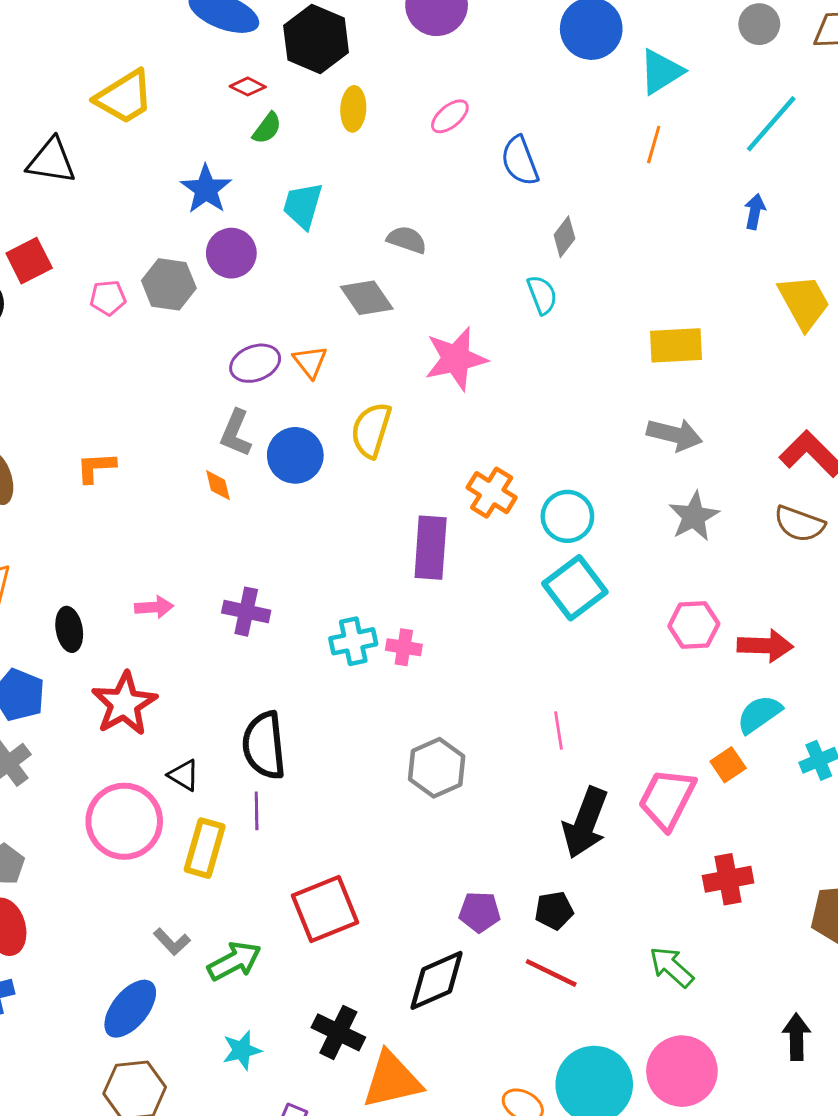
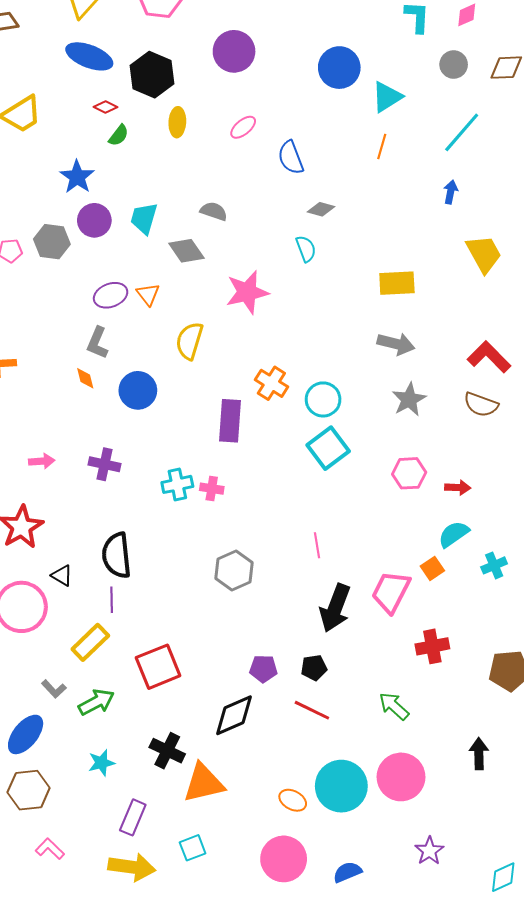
cyan trapezoid: (303, 206) -> (144, 218), moved
gray diamond: (564, 237) -> (321, 209), turned 68
blue circle: (295, 455) -> (138, 390), moved
red arrow: (765, 646) -> (458, 488), size x0.7
yellow rectangle: (205, 848) -> (90, 642), moved, turned 30

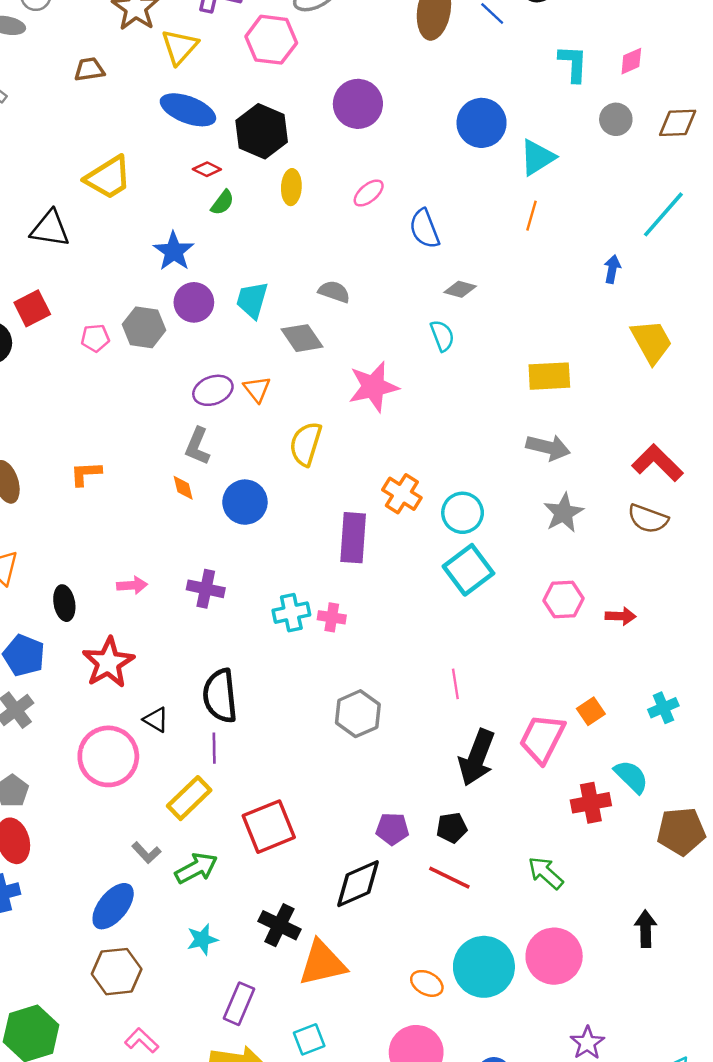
cyan line: (462, 132) -> (663, 214), moved
cyan semicircle: (454, 534) -> (631, 777), moved, turned 80

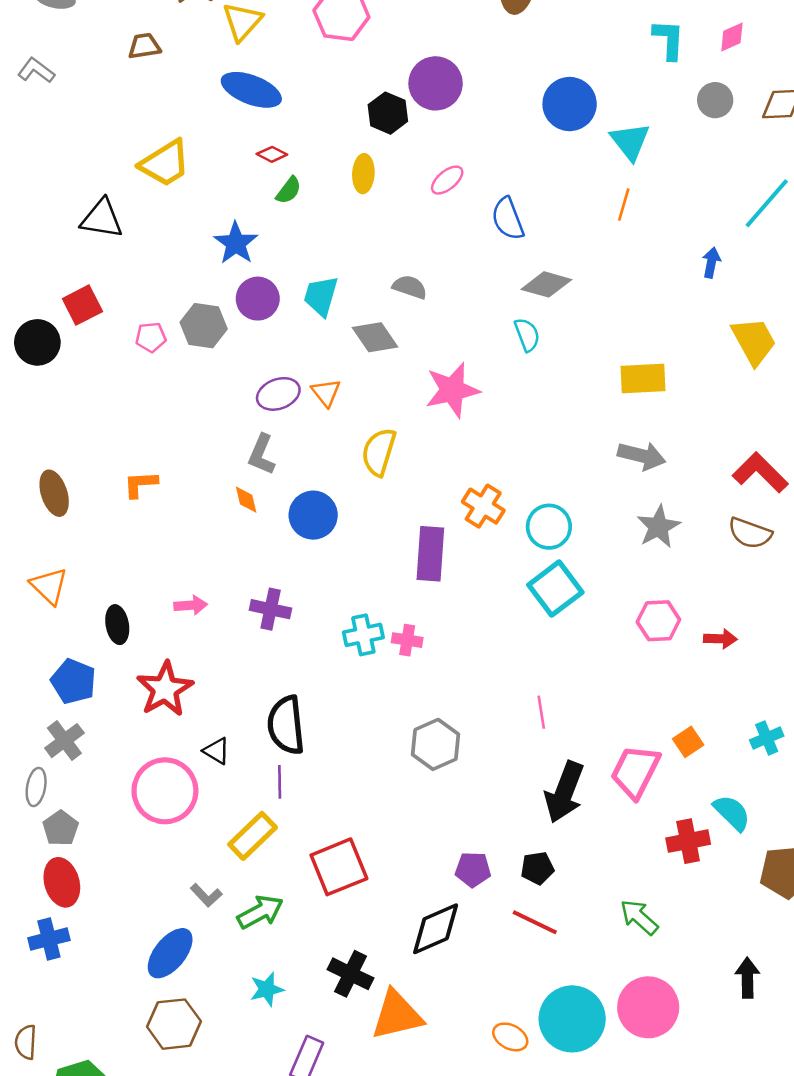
black hexagon: (262, 131) -> (388, 113), moved, size x0.7
cyan triangle: (537, 157) -> (630, 141), turned -36
gray diamond: (460, 289) -> (546, 284), size x1.4

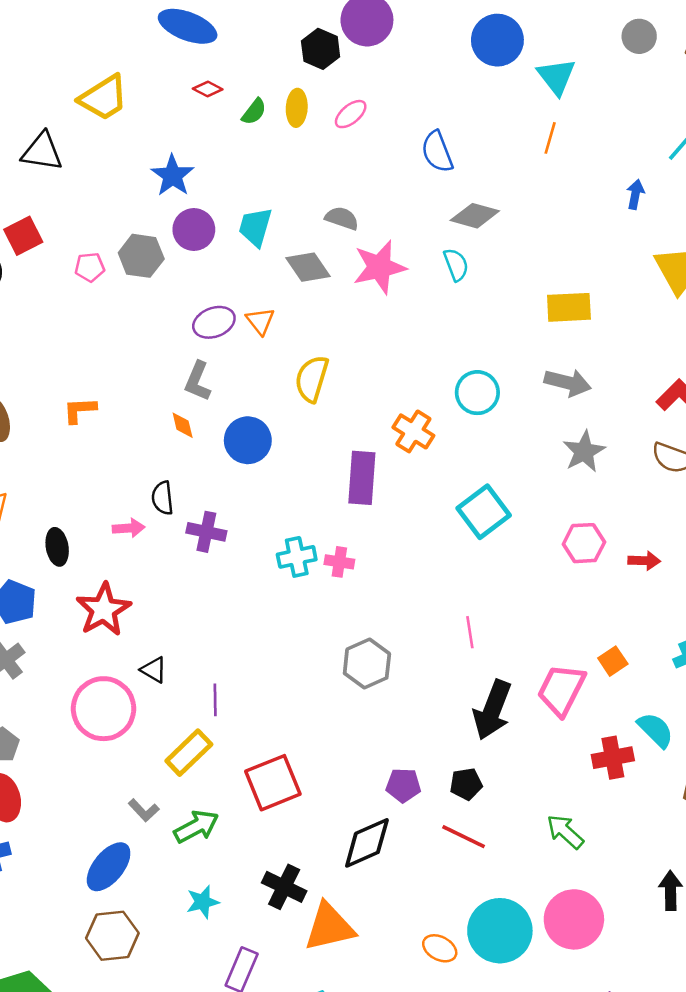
pink ellipse: (447, 180) -> (351, 114), moved
green semicircle: (289, 190) -> (254, 112), moved
pink star: (452, 390) -> (380, 267), moved
cyan circle: (549, 527) -> (477, 393), moved
black semicircle: (286, 725) -> (162, 498), moved, size x0.6

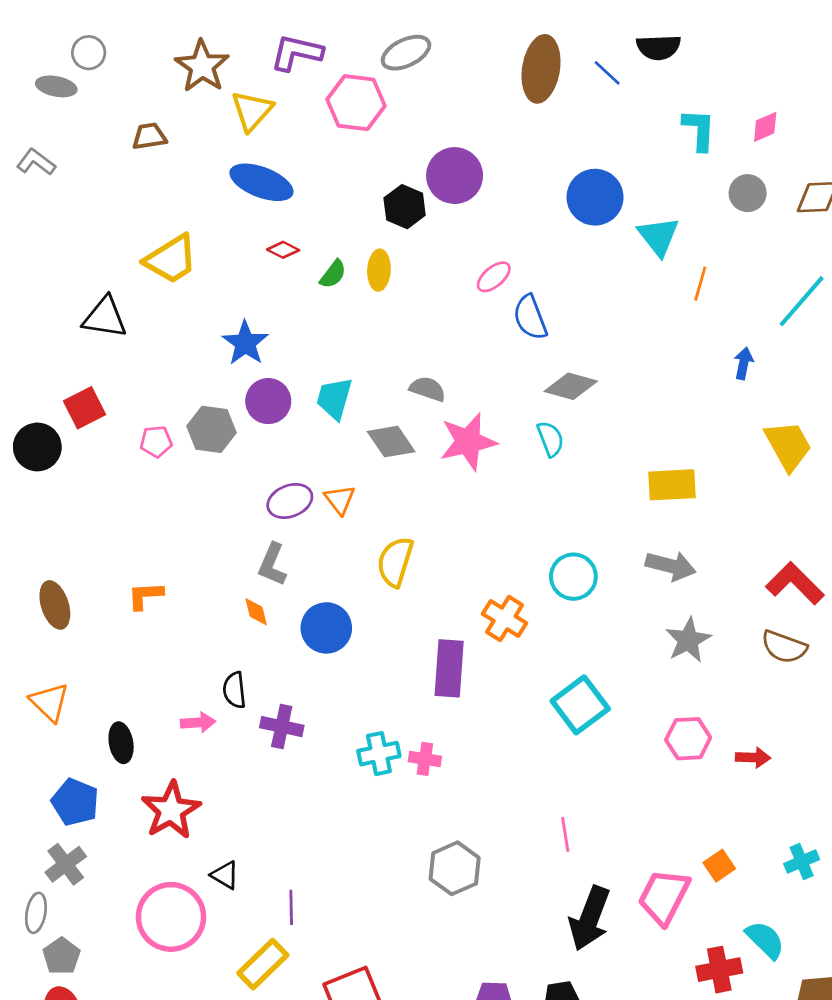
pink ellipse: (351, 114) -> (494, 277), moved
orange line: (550, 138) -> (700, 284), moved

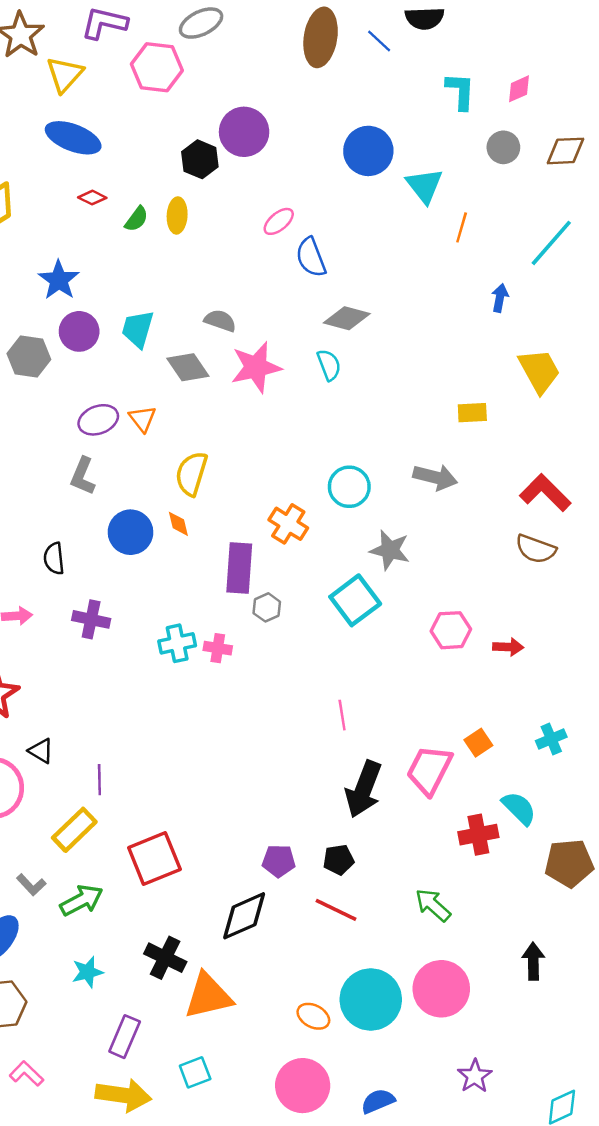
yellow rectangle: (672, 485) -> (472, 413), moved, size x0.7
orange diamond: (256, 612) -> (178, 524), moved
gray star: (688, 640) -> (390, 550), moved, turned -30
black semicircle: (234, 690) -> (54, 558), moved
gray hexagon: (455, 868) -> (267, 607), moved, size x0.6

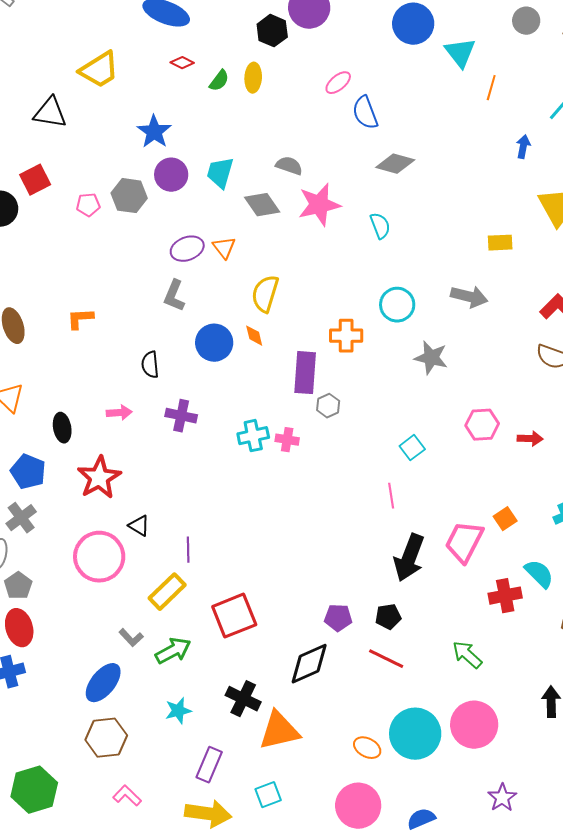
cyan semicircle: (329, 365) -> (380, 226), moved
orange cross: (288, 524) -> (346, 336), turned -32
cyan square: (355, 600) -> (412, 448), moved, size x0.6

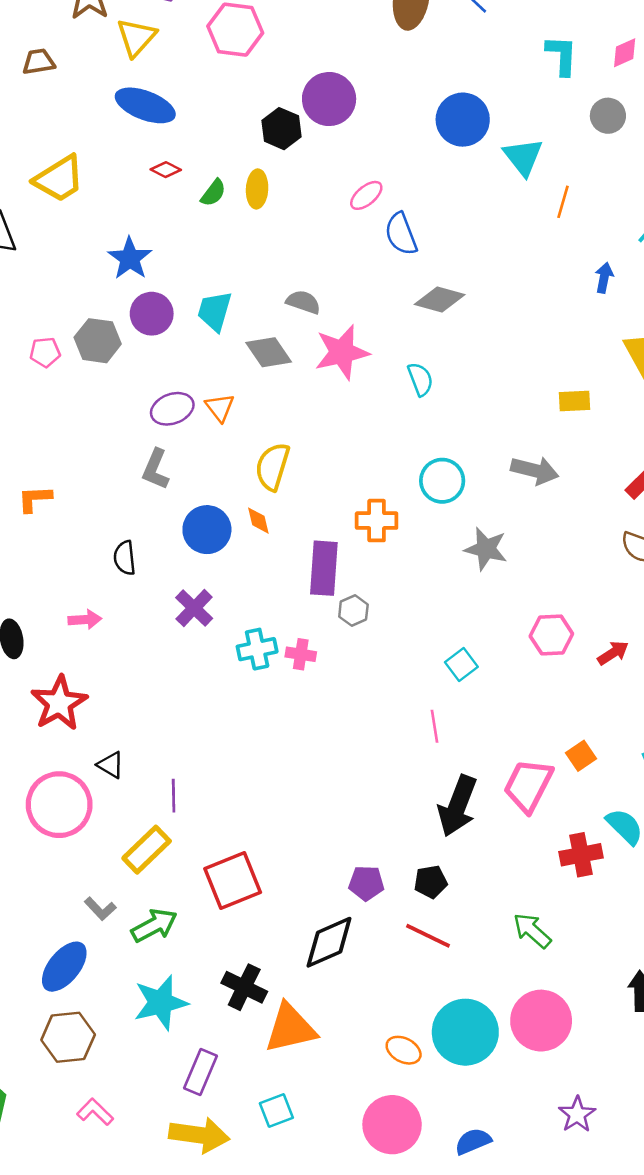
purple cross: (181, 416) -> (194, 608), moved, turned 32
red arrow: (530, 439) -> (613, 653), turned -35
cyan star: (178, 711) -> (161, 1003), size x1.6

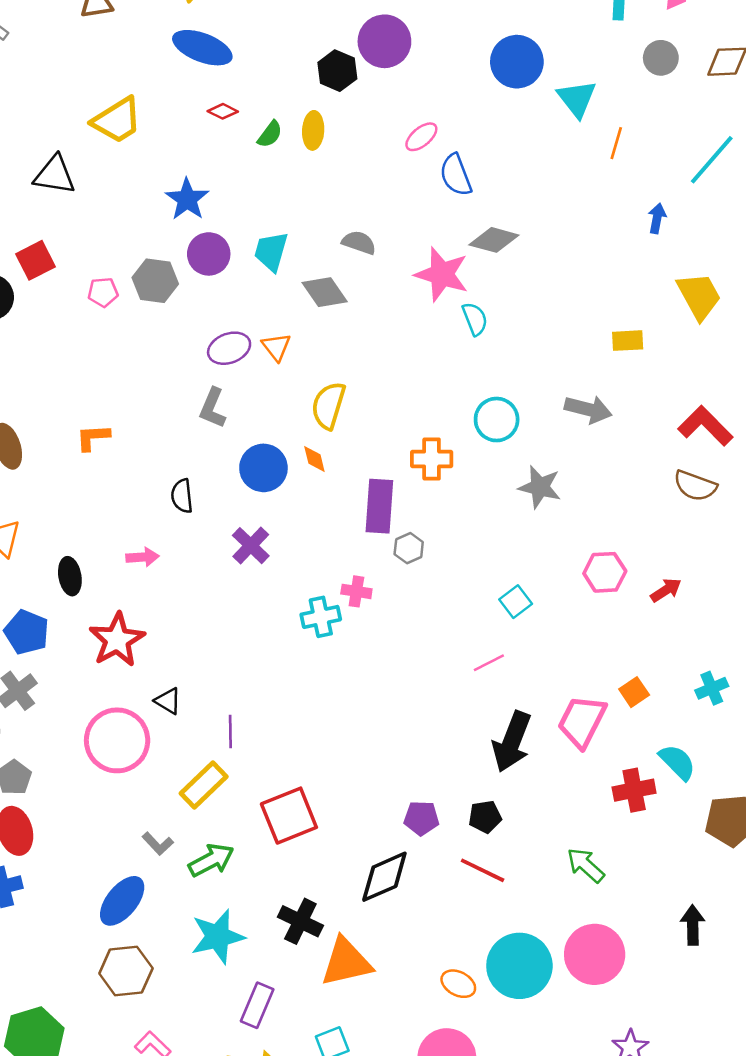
pink star: (342, 352) -> (442, 274), moved, turned 30
cyan cross: (257, 649) -> (321, 617), moved
pink line: (434, 726) -> (489, 663), turned 72

